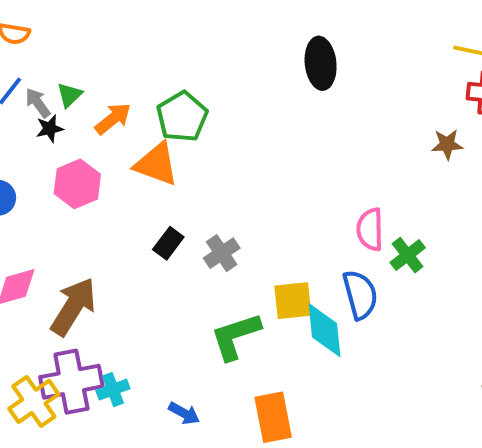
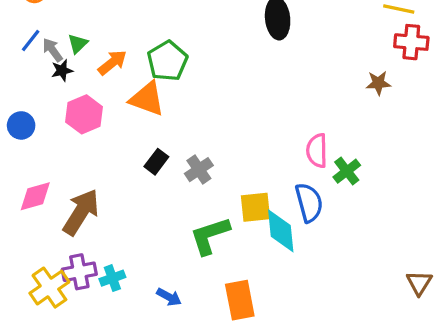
purple cross: (71, 382) -> (79, 272), size x0.7

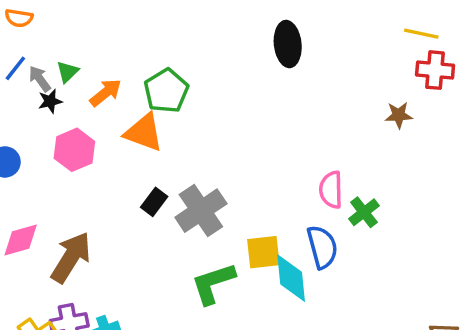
gray cross: (199, 170) -> (201, 211), size x1.6

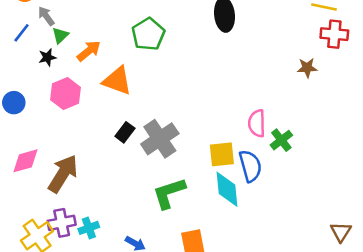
gray arrow: (40, 79) -> (46, 16), moved
green pentagon: (166, 91) -> (148, 34), moved
yellow square: (263, 252) -> (222, 154), moved

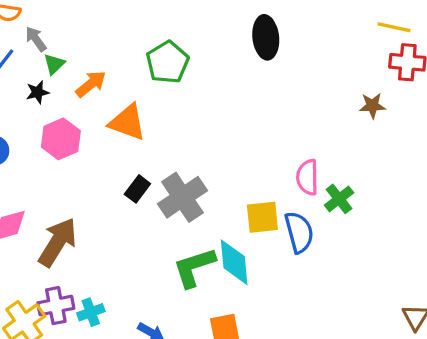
cyan diamond: (227, 189) -> (234, 262), moved

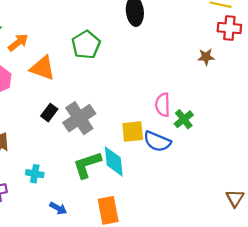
green pentagon: (167, 62) -> (86, 45), moved
blue semicircle: (299, 232) -> (157, 141), turned 128
cyan cross: (91, 312) -> (35, 174), moved, turned 30

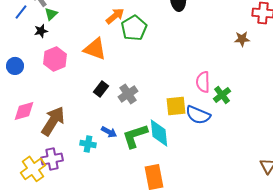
orange arrow: (18, 42) -> (115, 16), moved
gray cross: (79, 118) -> (128, 94), size x0.7
blue arrow: (58, 208) -> (109, 132), moved

